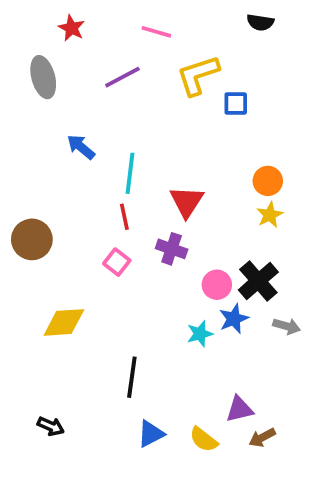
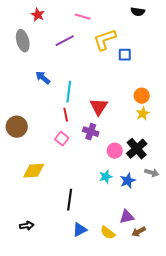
blue star: (234, 319) -> (128, 181), moved
black arrow: (51, 426) -> (27, 226), turned -32

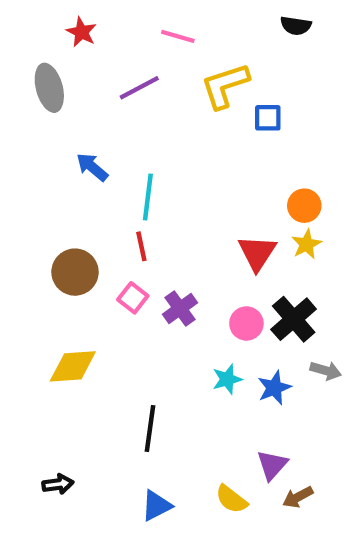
red triangle: (99, 107) -> (257, 253), moved
brown circle: (17, 127) -> (75, 272), moved
purple cross: (91, 132) -> (180, 308), moved, turned 35
purple triangle: (127, 217) -> (272, 465), turned -35
blue triangle: (80, 230) -> (156, 506), moved

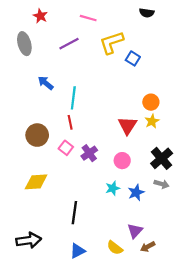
blue square: (268, 118) -> (133, 58), turned 32
black cross: (294, 319) -> (162, 158), moved
black arrow: (58, 484) -> (29, 240), size x1.6

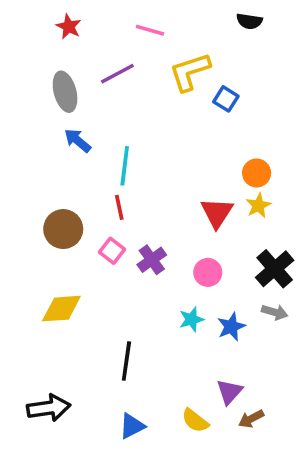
gray ellipse: (24, 44) -> (65, 92), moved

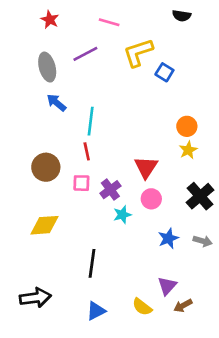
red triangle: (217, 213) -> (146, 167), moved
pink square: (112, 251) -> (81, 183), turned -36
gray arrow: (275, 312) -> (203, 241), moved
cyan star: (192, 319) -> (122, 215), moved

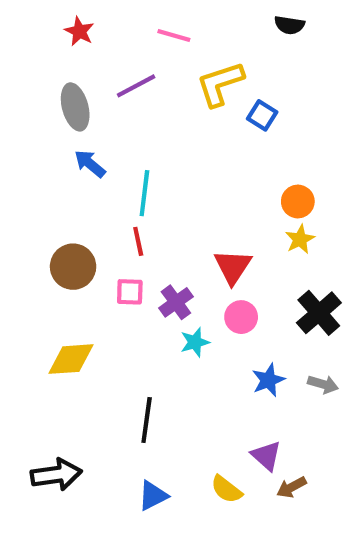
purple triangle: (167, 286) -> (266, 456), turned -30

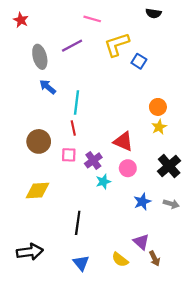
red star: (79, 31) -> (21, 20), moved
red triangle: (233, 267) -> (123, 141), turned -40
brown arrow: (292, 487) -> (155, 258), turned -88
blue triangle: (153, 496) -> (81, 263), turned -42

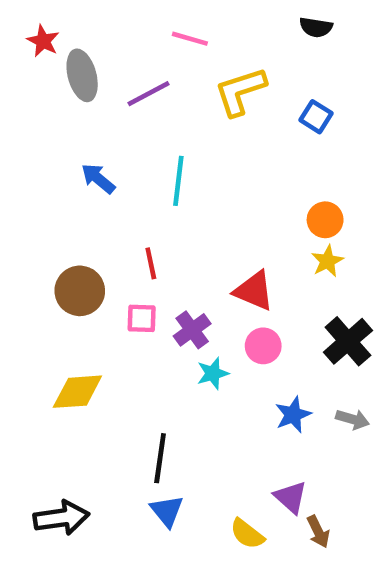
gray ellipse: (40, 57) -> (82, 75), moved
blue square: (139, 61) -> (316, 117), moved
cyan line: (77, 102) -> (178, 181), moved
blue triangle: (81, 263) -> (167, 511), moved

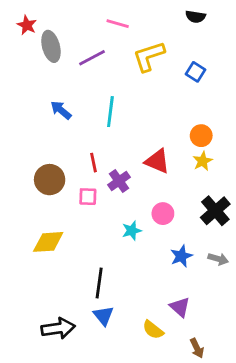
red triangle: (254, 291) -> (157, 161), moved
purple cross: (192, 330) -> (119, 181), moved
black arrow: (61, 518) -> (58, 328), moved
brown arrow: (318, 532) -> (197, 348), moved

